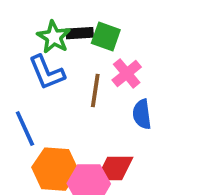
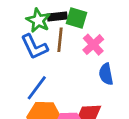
brown line: (95, 91) -> (60, 40), moved
blue line: (25, 128) -> (37, 88), moved, turned 64

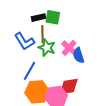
green star: (38, 20) -> (47, 48), moved
pink cross: (93, 45) -> (69, 48), moved

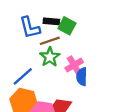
brown line: (42, 34) -> (50, 41), turned 54
blue L-shape: (24, 41) -> (30, 28), moved

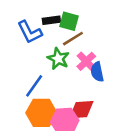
brown line: (50, 41) -> (73, 39), moved

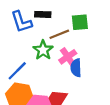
green square: (69, 21) -> (80, 22), moved, turned -30

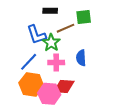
blue L-shape: (21, 22) -> (36, 35), moved
pink cross: (68, 57) -> (56, 62), moved, turned 35

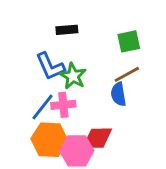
green square: (84, 17) -> (129, 41), moved
brown line: (65, 28) -> (127, 74), moved
pink cross: (56, 62) -> (63, 105), moved

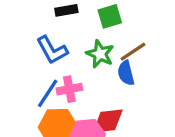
green square: (129, 41) -> (110, 16), moved
green star: (73, 76) -> (100, 54), moved

